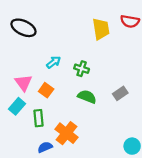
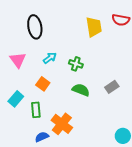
black ellipse: (23, 28) -> (35, 27), moved, turned 55
pink triangle: (23, 83) -> (18, 60), moved

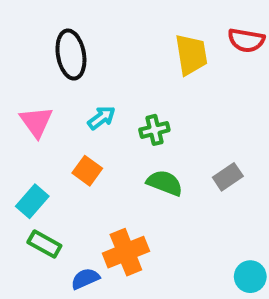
green cross: (76, 64) -> (154, 130), turned -32
green rectangle: (36, 110) -> (44, 244), moved, turned -56
orange cross: (62, 124) -> (126, 252), turned 30

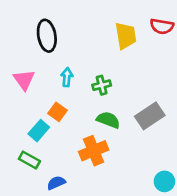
cyan arrow: (102, 118) -> (67, 77), turned -48
gray rectangle: (228, 177) -> (150, 116), size x1.5
cyan rectangle: (32, 201) -> (39, 131), moved
orange cross: (126, 252) -> (94, 151), moved

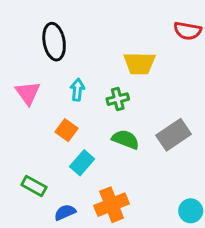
yellow trapezoid: (126, 36) -> (139, 63), moved, turned 100
cyan rectangle: (39, 131) -> (82, 163), moved
orange cross: (94, 151) -> (112, 205), moved

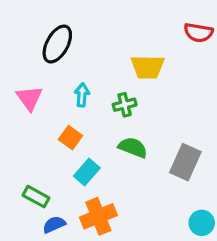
black ellipse: (54, 42) -> (57, 44), turned 39
gray rectangle: (174, 135) -> (185, 162), moved, turned -32
orange cross: (112, 205) -> (98, 216), moved
blue semicircle: (65, 212) -> (54, 224), moved

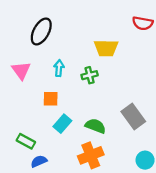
orange square: (70, 138) -> (51, 99), turned -35
green semicircle: (133, 147) -> (95, 126), moved
gray rectangle: (185, 162) -> (133, 116), turned -60
orange cross: (98, 216) -> (91, 155), moved

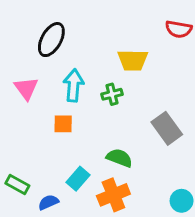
cyan arrow: (59, 68) -> (74, 85), size x1.5
gray rectangle: (133, 116) -> (167, 128), moved
cyan rectangle: (62, 124) -> (78, 179), moved
green rectangle: (26, 141) -> (17, 185), moved

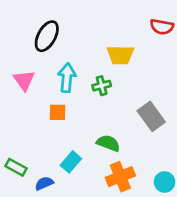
orange cross: (113, 195) -> (120, 177), moved

